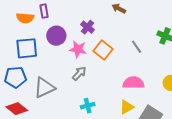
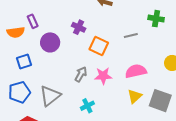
gray line: (137, 47) -> (131, 35), turned -56
blue square: (27, 48) -> (24, 61), size x0.7
pink star: (78, 49) -> (103, 76), moved
cyan cross: (88, 106) -> (87, 106), moved

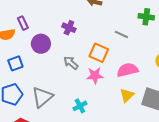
gray line: (131, 35) -> (121, 34), turned 40
orange square: (99, 46) -> (99, 53), moved
gray arrow: (81, 74) -> (71, 63), moved, turned -77

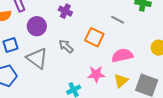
pink star: (95, 76) -> (96, 74), moved
gray triangle: (42, 97) -> (37, 58), moved, turned -45

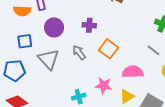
purple cross: (65, 11) -> (89, 25), moved, turned -32
gray line: (118, 20) -> (154, 50), moved

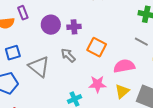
purple circle: (54, 27) -> (51, 25), moved

